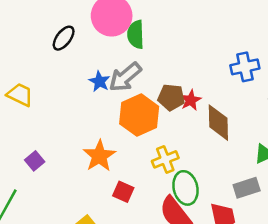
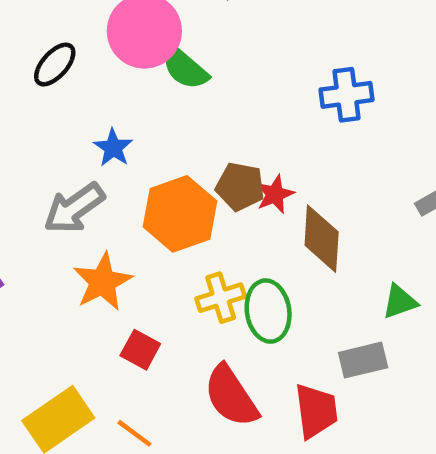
green semicircle: (136, 34) -> (185, 68), turned -52
blue cross: (245, 67) -> (346, 95), moved
gray arrow: (125, 77) -> (74, 208), moved
green ellipse: (185, 188) -> (268, 311), moved

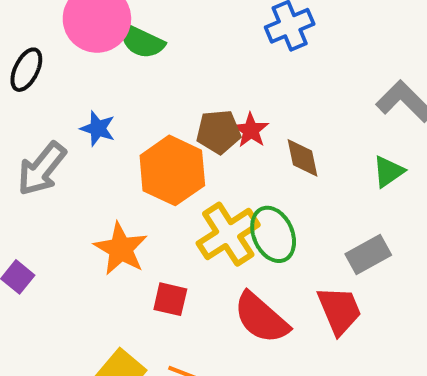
gray arrow: (74, 208) -> (42, 169), moved
brown diamond: (322, 239) -> (303, 158), size x0.7
yellow cross: (221, 298) -> (228, 234), size x1.4
green triangle: (400, 302) -> (388, 171), moved

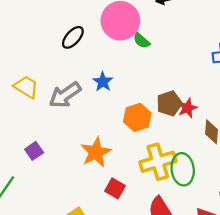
green semicircle: (142, 41) -> (141, 41), size x0.7
brown pentagon: (219, 132) -> (169, 103), turned -30
orange hexagon: (172, 170) -> (137, 117), size x0.7

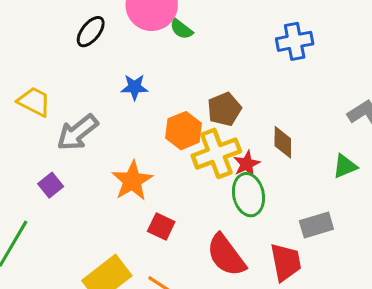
blue star: (103, 82) -> (135, 87), turned -30
gray arrow: (65, 95) -> (77, 132), moved
red star: (187, 108) -> (247, 164), moved
yellow cross: (158, 162) -> (216, 153), moved

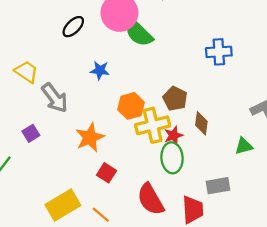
green semicircle: (181, 29) -> (139, 33), size x1.8
brown pentagon: (224, 109) -> (175, 99), moved, turned -30
gray arrow: (77, 132) -> (55, 98), turned -96

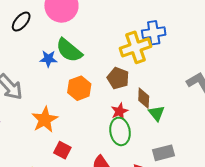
green semicircle: (139, 33) -> (69, 50), moved
yellow cross: (153, 125) -> (136, 47), moved
green triangle: (244, 146) -> (157, 113), moved, turned -48

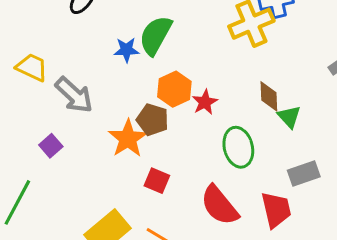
green semicircle: (69, 50) -> (155, 35), turned 84
brown pentagon: (118, 78) -> (153, 120), moved
red star: (120, 111) -> (205, 102), moved

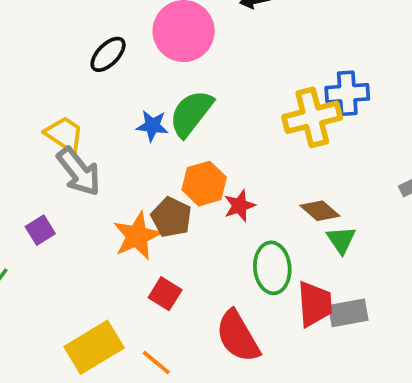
yellow trapezoid: (32, 67) -> (64, 134), moved
brown diamond: (269, 96) -> (320, 211), turned -56
red trapezoid: (276, 210) -> (315, 304), moved

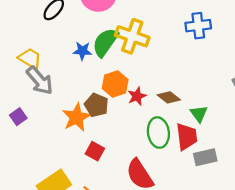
yellow cross: (312, 117) -> (132, 36), moved, turned 36
brown diamond: (320, 211) -> (169, 97), moved
red trapezoid: (315, 304) -> (187, 137), moved

